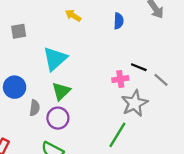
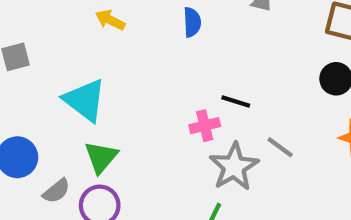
cyan triangle: (55, 59) -> (85, 100), turned -36
gray line: (161, 80) -> (280, 147), moved
gray semicircle: (35, 108) -> (56, 191), turned 49

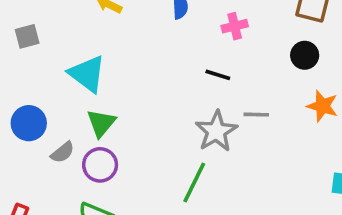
pink cross: (205, 126) -> (235, 26), moved
gray line: (280, 147) -> (256, 115), turned -35

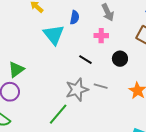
black circle: (305, 55) -> (120, 59), moved
cyan triangle: (87, 74) -> (54, 35), moved

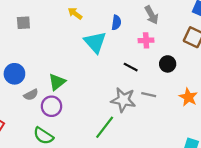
gray star: (77, 90) -> (123, 100), turned 30

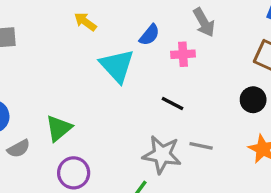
blue semicircle: (116, 23) -> (149, 35), turned 32
pink cross: (146, 40) -> (183, 54), moved
black circle: (168, 64) -> (253, 100), moved
purple circle: (51, 106) -> (74, 173), moved

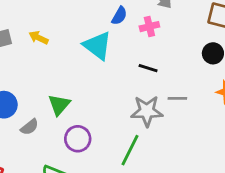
yellow arrow: (85, 22) -> (39, 38), moved

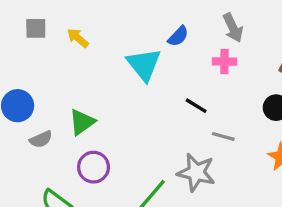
pink cross: (149, 27) -> (224, 62), moved
gray line: (177, 98) -> (223, 136), moved
gray star: (147, 111) -> (196, 172), moved

